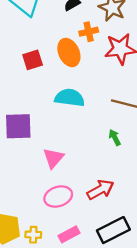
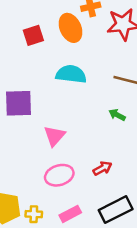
green arrow: (115, 137) -> (117, 115), turned -35
red arrow: (100, 190) -> (102, 168), size x0.7

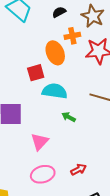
red square: (33, 35) -> (36, 73), moved
green arrow: (117, 115) -> (69, 117), moved

